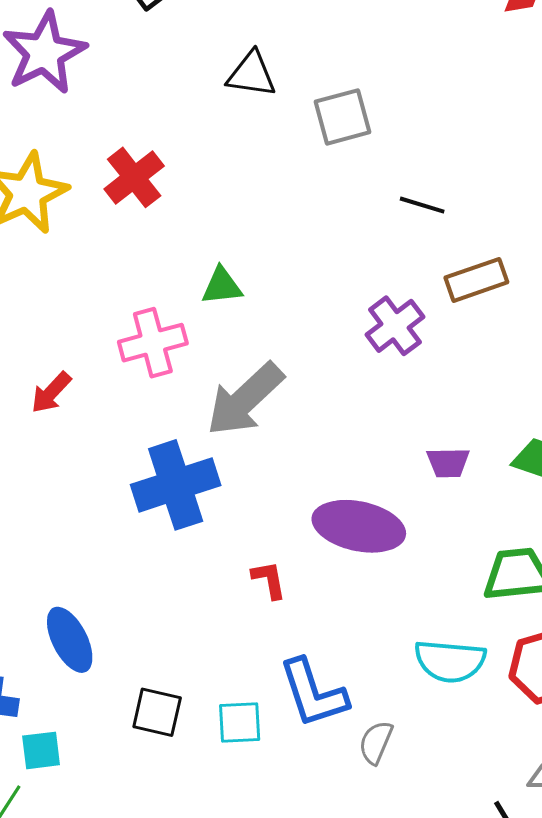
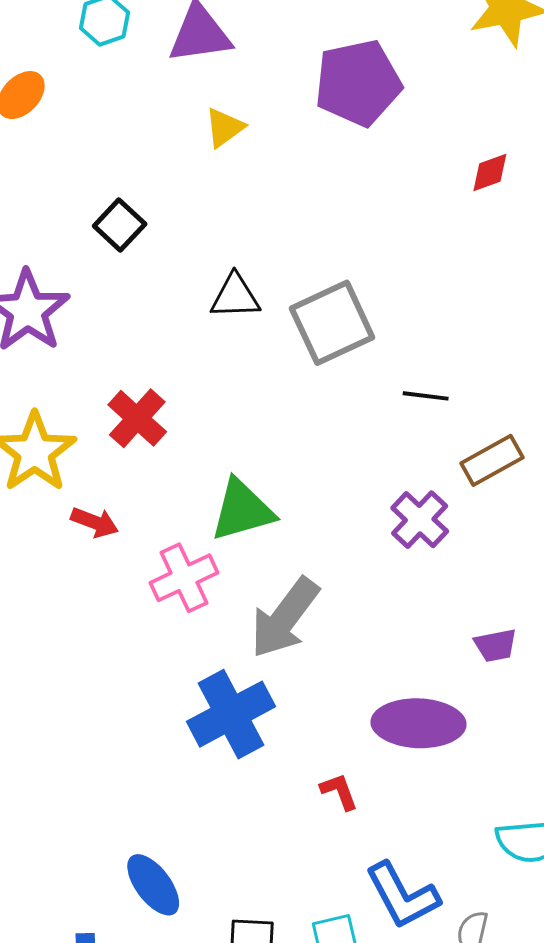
gray square: (342, 117) -> (332, 323), size x1.4
green triangle: (222, 286) -> (242, 510), size x1.6
red arrow: (51, 393) -> (95, 522), moved, turned -102

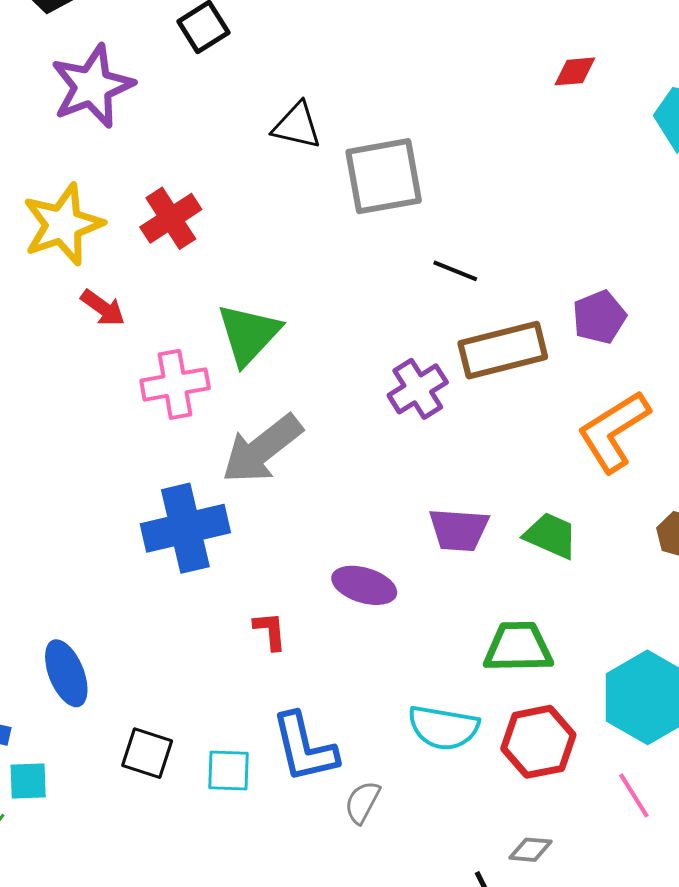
brown rectangle: (492, 460) -> (503, 350), size x1.4
green triangle: (242, 510) -> (249, 334), turned -46
purple trapezoid: (496, 645) -> (459, 530), size x1.4
purple ellipse: (418, 723) -> (364, 585), size x0.7

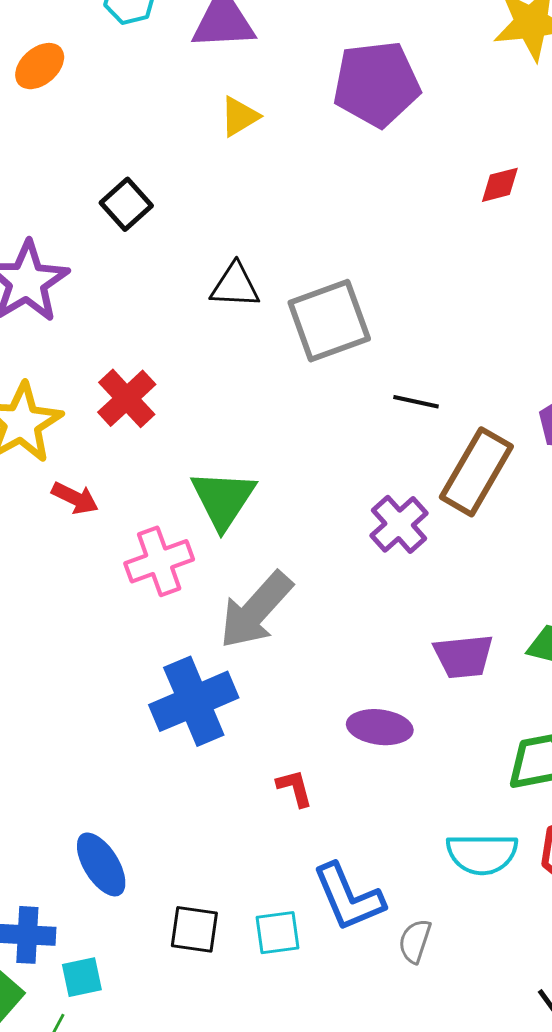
brown rectangle: (503, 350) -> (476, 472), turned -36

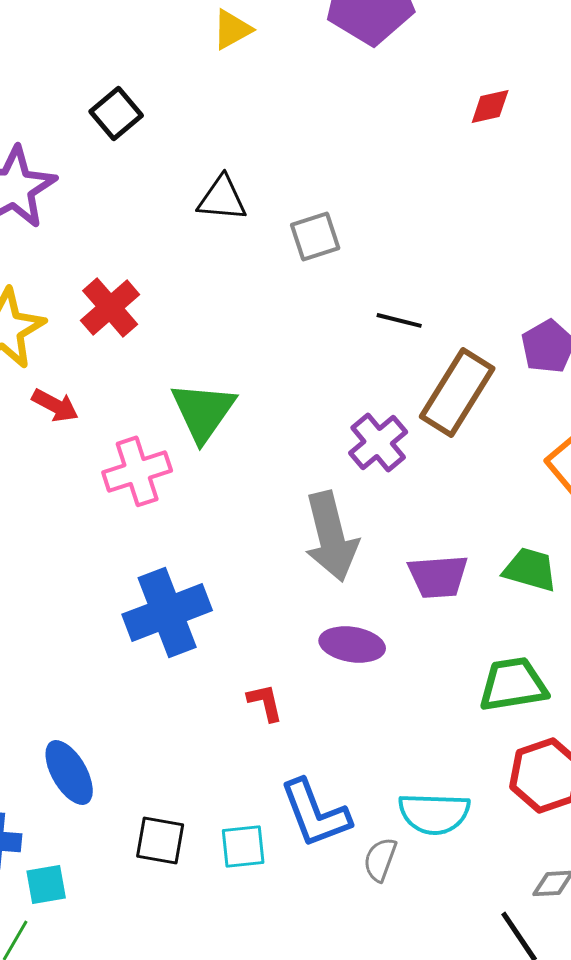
gray square: (329, 321) -> (315, 236), size x0.6
gray arrow: (256, 610) -> (331, 536), moved, turned -58
cyan semicircle: (482, 854) -> (434, 813), moved

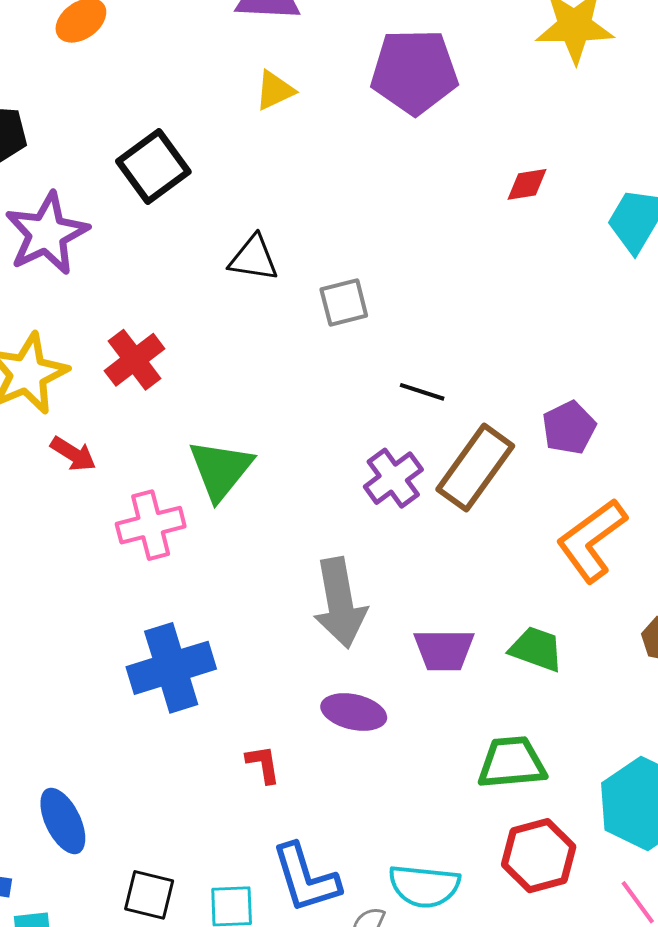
black square: (116, 113) -> (153, 167), size x1.4
purple cross: (378, 442) -> (393, 478), moved

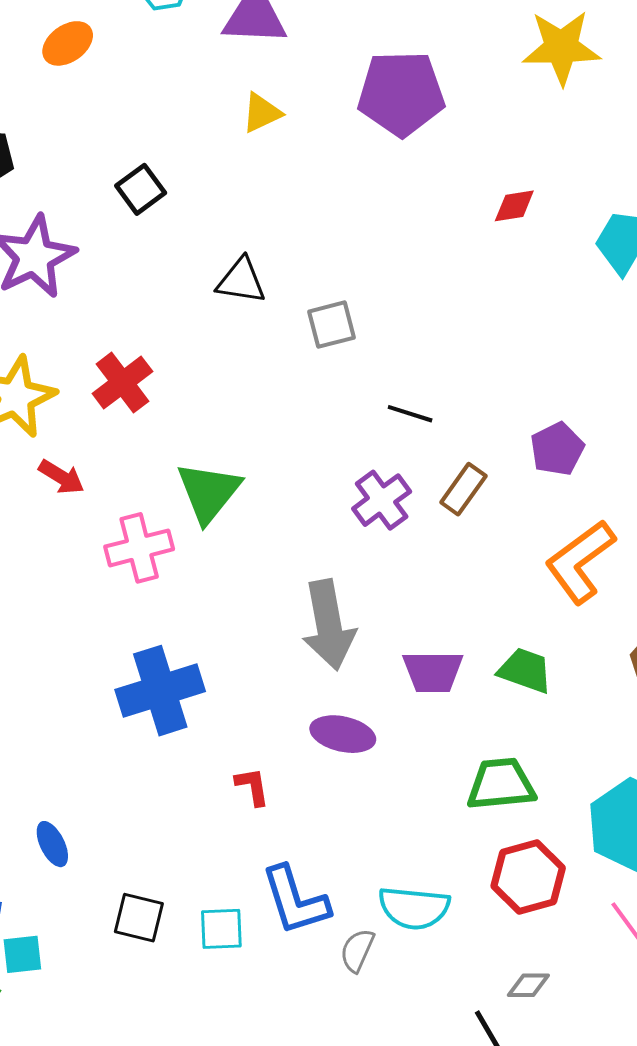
black square: (153, 167) -> (141, 189), size x0.7
brown rectangle: (475, 468) -> (463, 489), size x0.6
blue ellipse: (63, 821) -> (52, 844), size x0.7

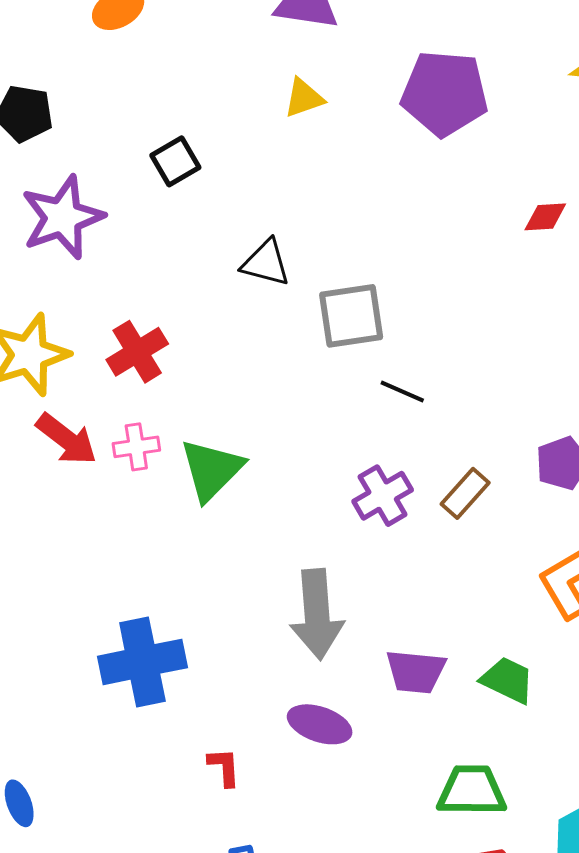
gray square: (331, 325) -> (351, 316), size x1.4
black line: (410, 414) -> (402, 391), moved
red arrow: (61, 477) -> (67, 439), size x1.4
pink cross: (139, 548) -> (136, 447), moved, size x0.7

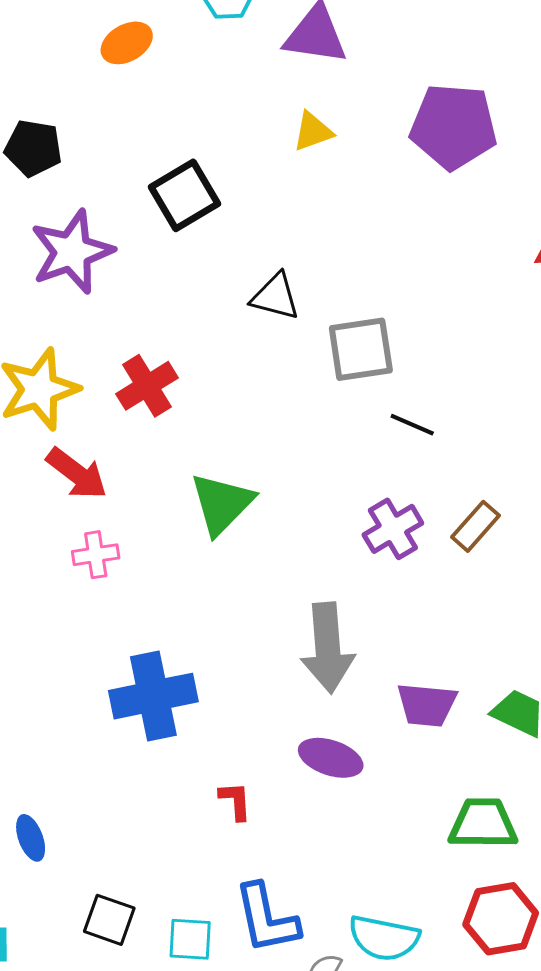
black square: (175, 161) -> (185, 195), size x1.4
pink cross: (136, 447) -> (96, 555), moved

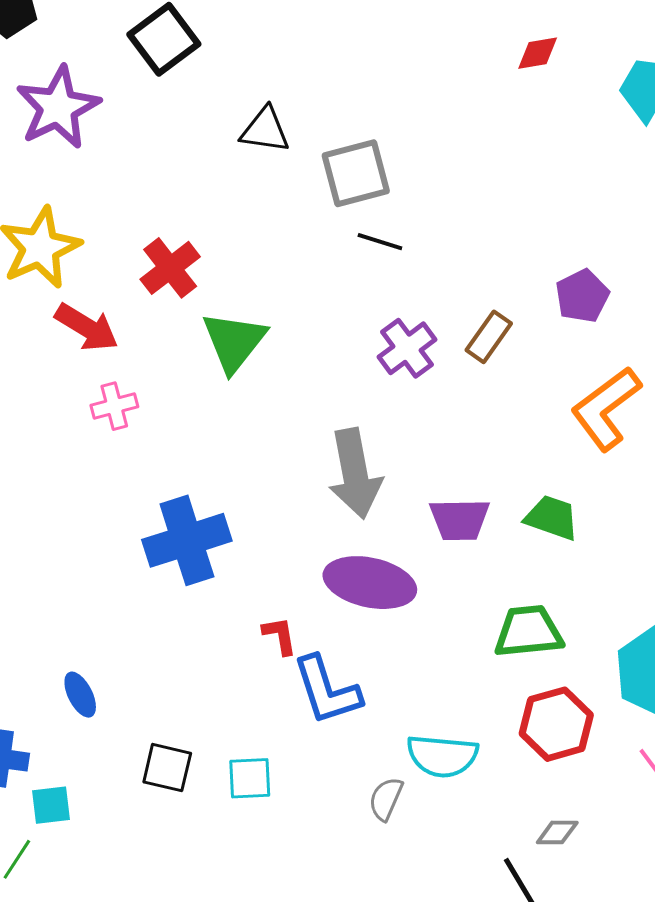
red cross: (147, 386) -> (170, 268), moved
black line: (412, 425) -> (380, 242), moved
purple ellipse: (331, 758) -> (370, 583), size x1.4
blue L-shape: (267, 919) -> (327, 690), moved

